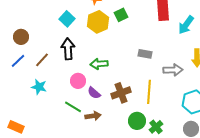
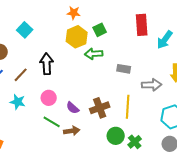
cyan square: (67, 19) -> (25, 30), moved
green arrow: (99, 64) -> (94, 54), moved
pink circle: (78, 81) -> (49, 98), moved

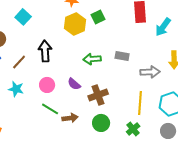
green arrow: (94, 54) -> (92, 59), moved
yellow line: (128, 107) -> (140, 103), moved
purple semicircle: (73, 108) -> (74, 84), moved
green circle: (116, 136) -> (101, 123), moved

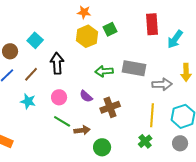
cyan square: (23, 17) -> (35, 40), moved
gray rectangle: (122, 56) -> (134, 68), size x1.6
green circle: (101, 123) -> (102, 147), moved

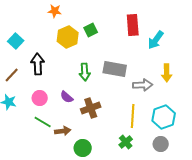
orange star: (84, 12) -> (55, 11), moved
green arrow: (104, 71) -> (85, 72), turned -90

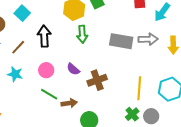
green arrow: (85, 72) -> (82, 34), moved
gray arrow: (143, 85) -> (148, 39), moved
gray circle: (161, 144) -> (151, 116), moved

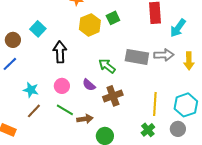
green arrow: (82, 34) -> (107, 66), moved, turned 132
brown line: (18, 47) -> (34, 111), moved
gray circle: (151, 116) -> (178, 129), moved

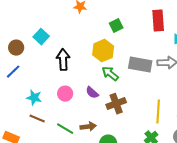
yellow hexagon: (90, 25) -> (103, 51), moved
green line: (65, 110) -> (65, 129), moved
brown line: (34, 111) -> (37, 119), turned 70

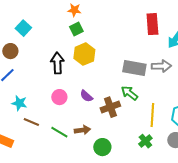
green square: (116, 26) -> (76, 29), moved
cyan square: (41, 37) -> (23, 28), moved
yellow hexagon: (103, 51) -> (84, 54), moved
green arrow: (110, 74) -> (129, 93), moved
cyan star: (34, 98) -> (19, 103), moved

